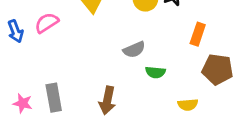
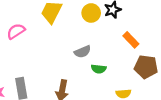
orange rectangle: (198, 34) -> (131, 40), turned -63

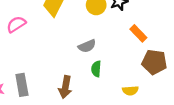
green semicircle: (99, 69) -> (96, 69), moved, turned 88

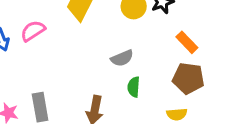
brown pentagon: (154, 62) -> (188, 78), moved

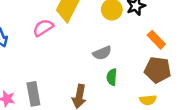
pink semicircle: (33, 31) -> (43, 28), moved

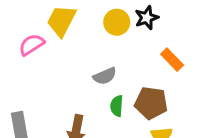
brown pentagon: (158, 70) -> (151, 103), moved

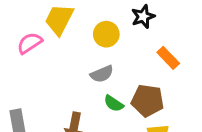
yellow circle: (117, 22) -> (106, 34), moved
green semicircle: (117, 106) -> (114, 103), turned -60

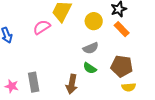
orange rectangle: (168, 58) -> (122, 29), moved
green semicircle: (114, 103) -> (90, 68), moved

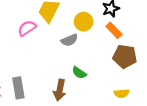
gray semicircle: (91, 48) -> (69, 40), moved
brown pentagon: (122, 66) -> (125, 56), moved

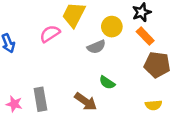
brown arrow: (60, 90) -> (86, 102), turned -66

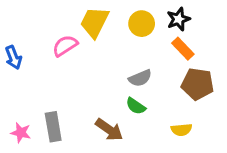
yellow circle: (112, 27) -> (142, 24), moved
gray semicircle: (96, 47) -> (140, 78), moved
yellow semicircle: (154, 105) -> (181, 130), moved

